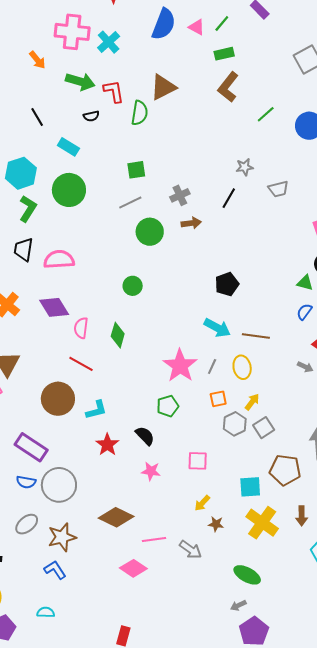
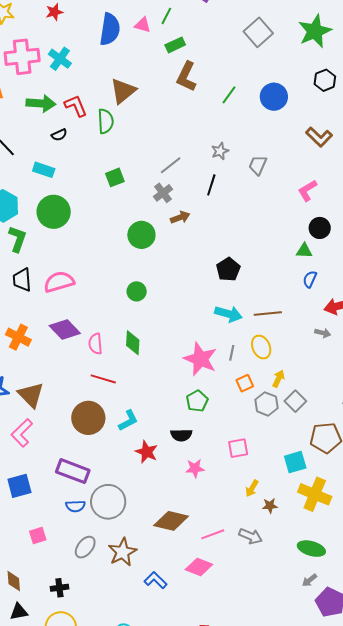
gray trapezoid: (278, 189) -> (258, 165), turned 140
gray line: (130, 203) -> (171, 165), moved
black semicircle: (145, 436) -> (181, 435), turned 145
blue L-shape: (55, 570) -> (155, 580), moved

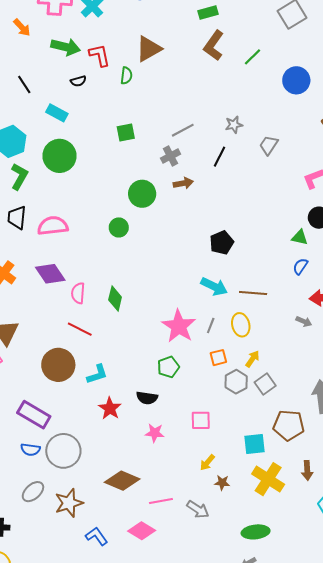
green line: (229, 95) -> (253, 57), moved
green semicircle: (106, 121) -> (126, 76), size x0.7
green circle: (137, 291) -> (119, 227), moved
green ellipse: (311, 549) -> (256, 532), turned -32

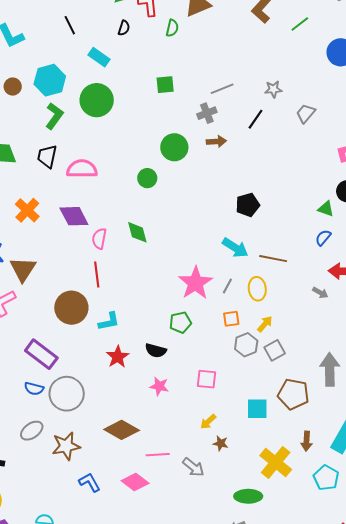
black semicircle: (78, 81) -> (124, 28), turned -63
green diamond: (115, 298) -> (137, 232), moved, turned -35
red line: (80, 329) -> (97, 275), turned 50
yellow cross: (268, 479) -> (276, 462), moved

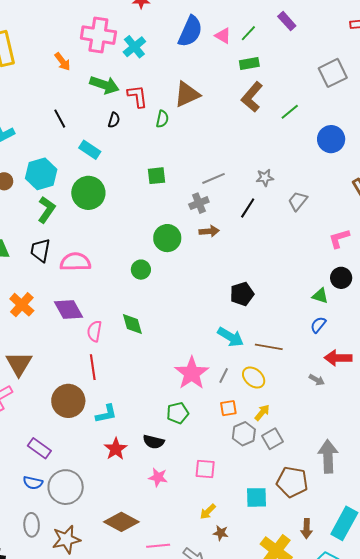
yellow ellipse: (257, 289) -> (254, 377), turned -40
purple rectangle: (41, 354) -> (39, 448), size x0.7
gray ellipse: (32, 431) -> (32, 525), turned -55

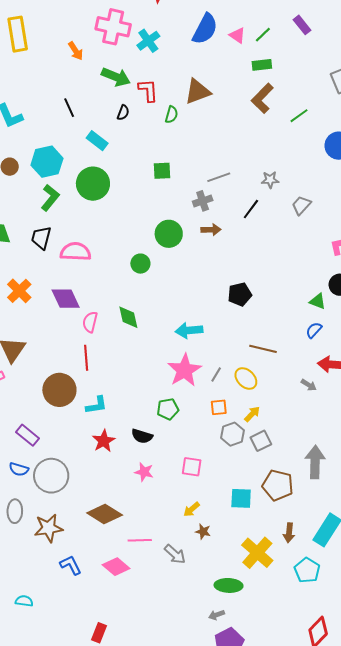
cyan arrow: (231, 337) -> (189, 330), moved, turned 140

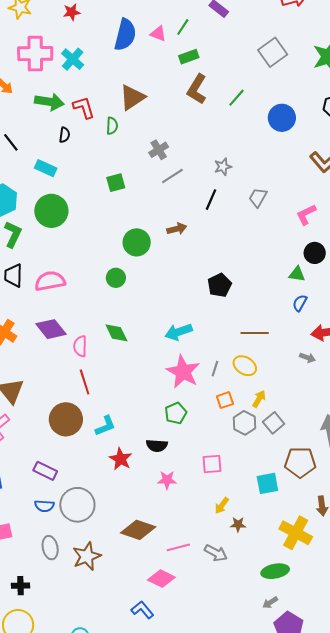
gray cross: (203, 201) -> (159, 150), moved
gray trapezoid: (301, 205) -> (258, 197), moved
blue L-shape: (71, 565) -> (142, 610), moved

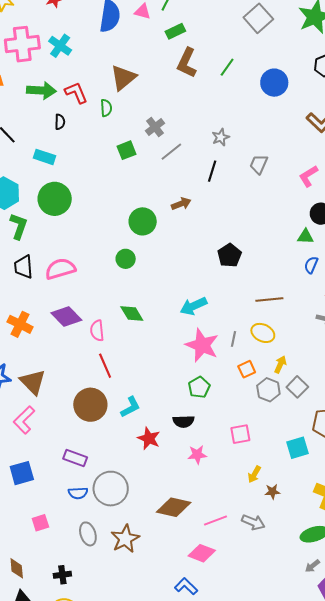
green square: (116, 183) -> (126, 150), moved

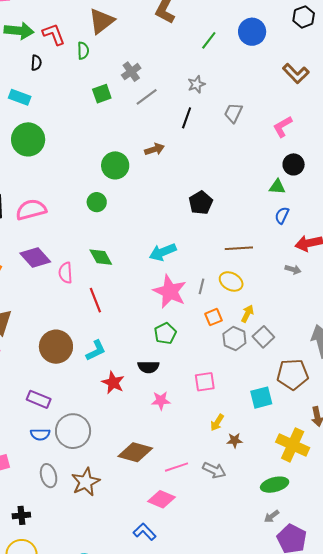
green line: (227, 67) -> (209, 40), moved
red line: (105, 366) -> (95, 300), moved

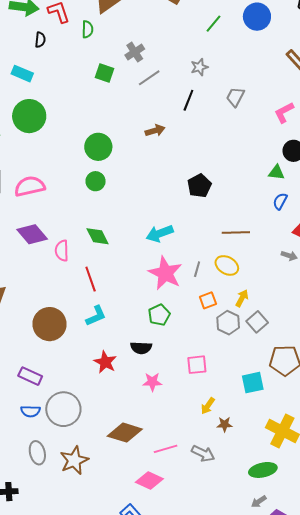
green square: (102, 94) -> (105, 73), turned 36
green circle: (115, 165) -> (98, 147), moved
cyan L-shape: (96, 350) -> (96, 316), moved

